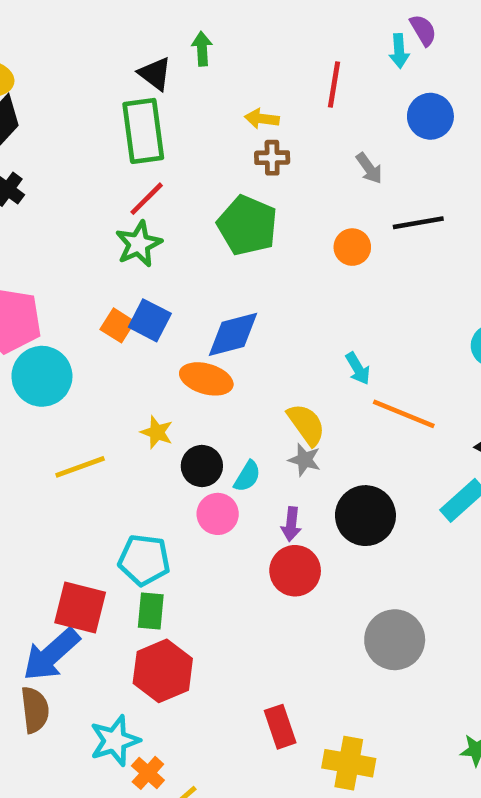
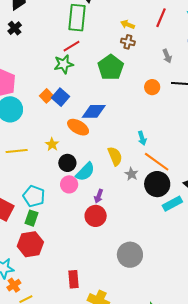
gray star: (305, 460) -> (131, 174), moved
cyan semicircle: (247, 476) -> (85, 172), size x1.5
black circle: (365, 516) -> (157, 184), moved

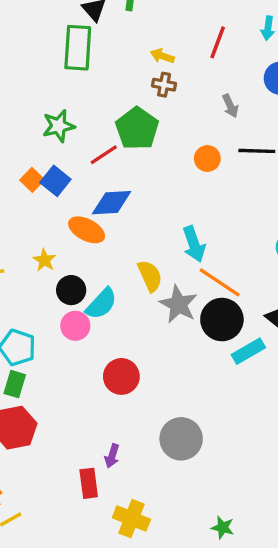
red line: (72, 46) -> (104, 155), moved
cyan arrow: (142, 138) -> (194, 244), size x1.5
gray star: (131, 174) -> (178, 304), size x1.6
purple arrow: (99, 196) -> (112, 456), moved

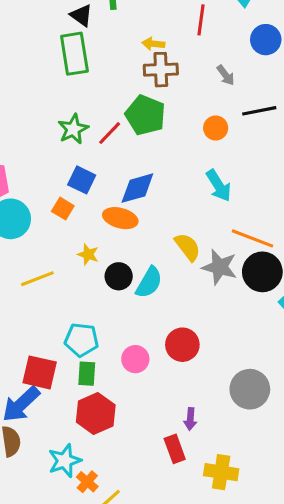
brown cross: (164, 85) -> (161, 70), size x1.5
red line: (104, 155) -> (110, 133), moved
orange square: (32, 180) -> (63, 209), moved
cyan arrow: (194, 244) -> (219, 186), moved
pink circle: (75, 326) -> (135, 359), moved

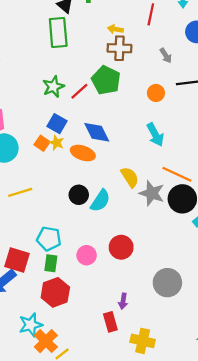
blue diamond: (137, 188) -> (97, 132), turned 76
yellow star: (88, 254) -> (57, 143), moved
orange cross: (87, 482) -> (46, 341), size x1.5

